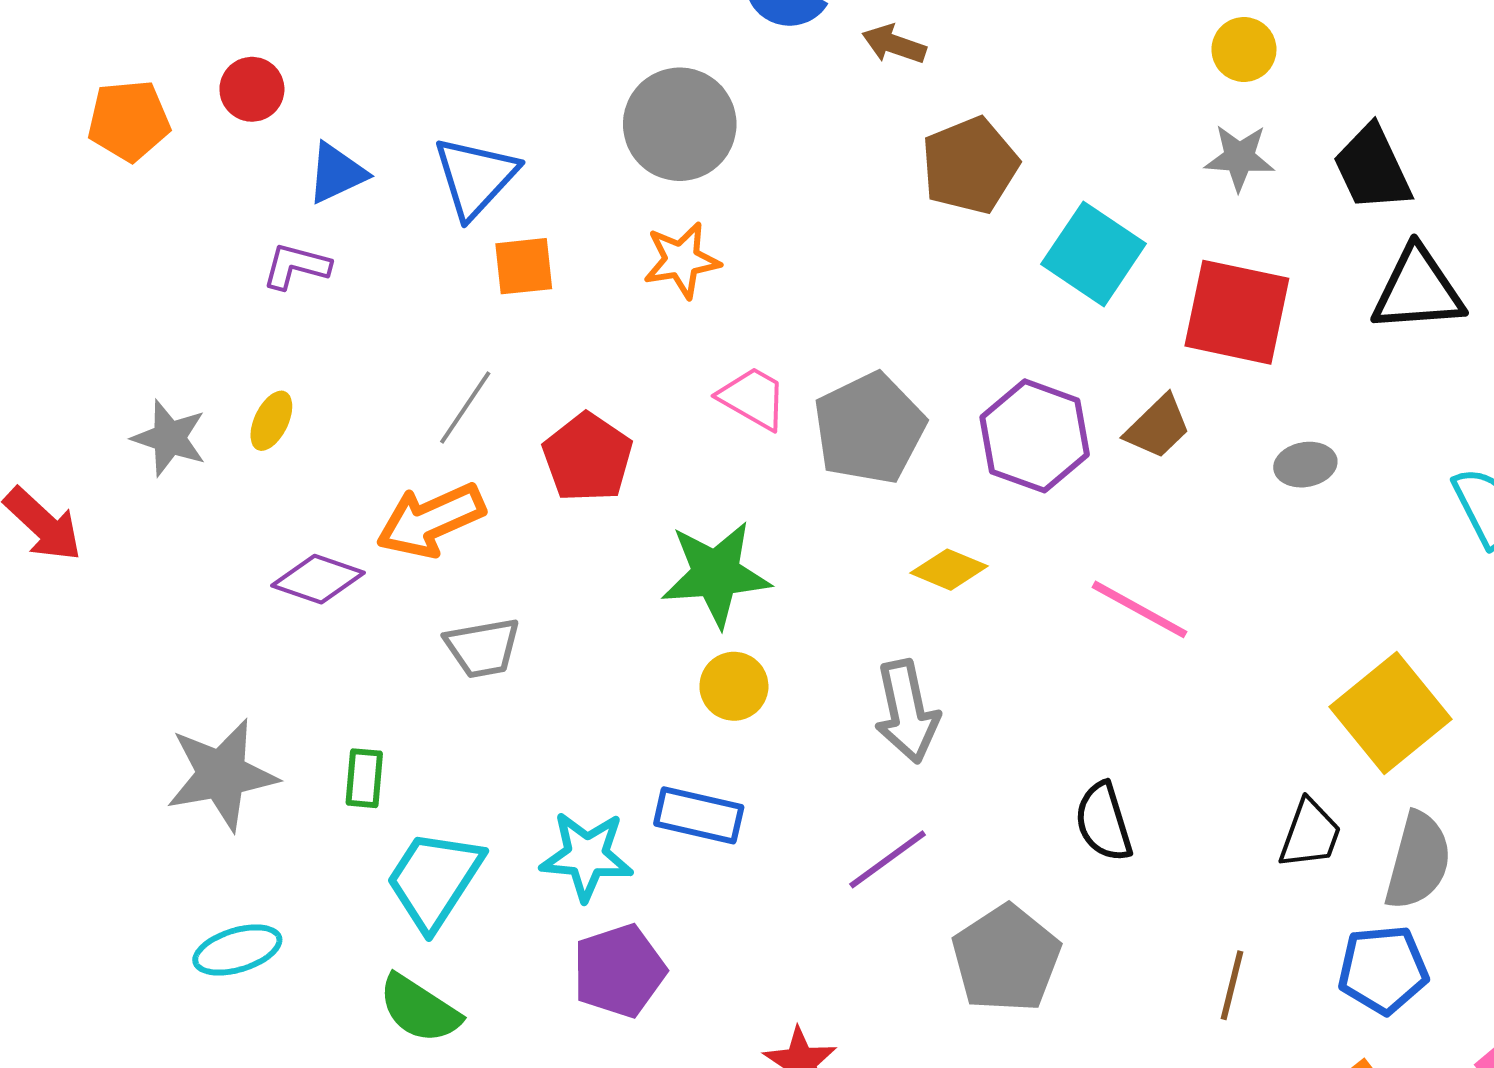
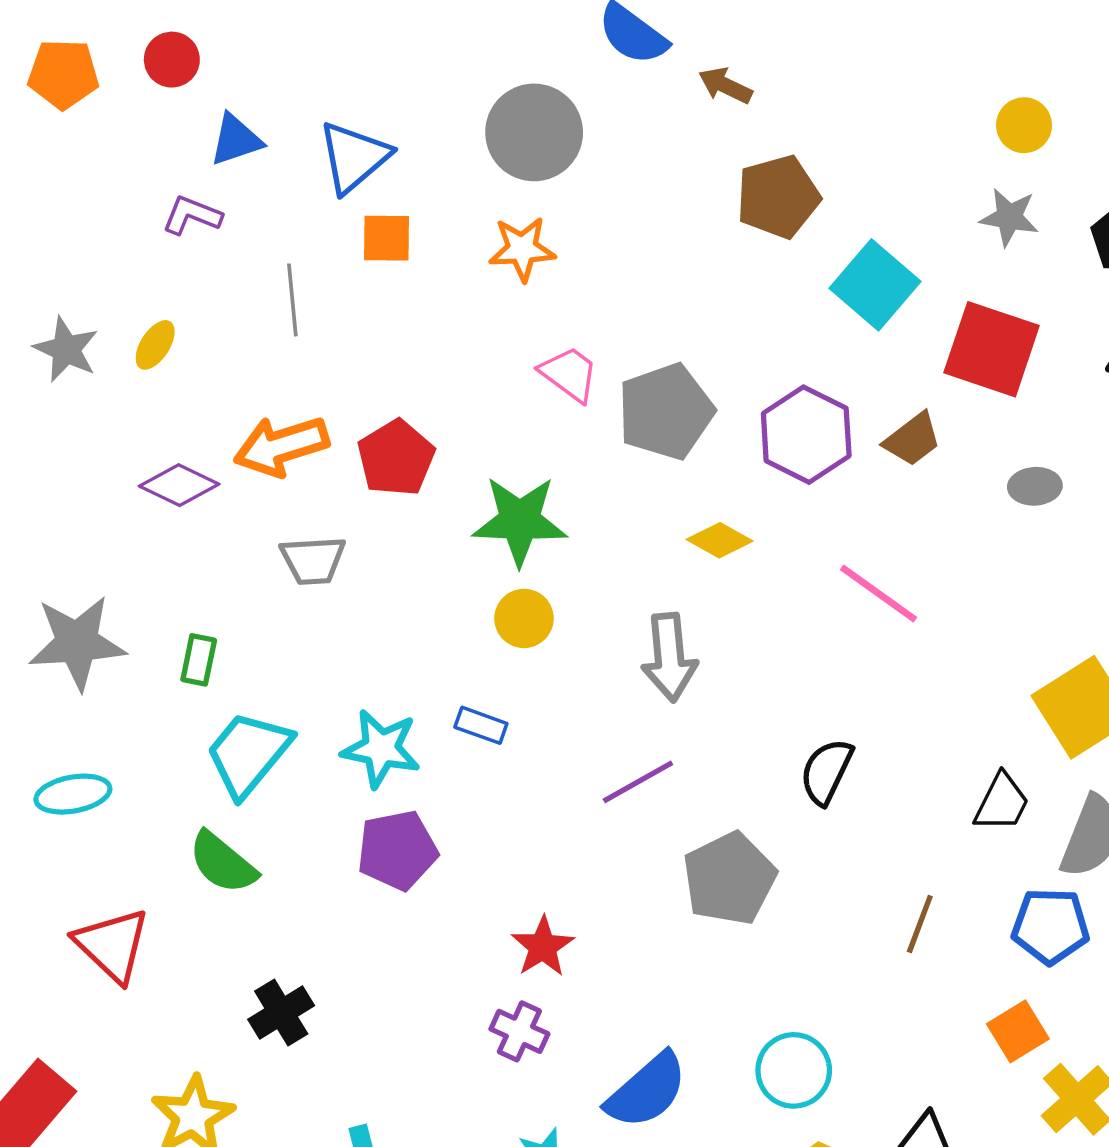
gray line: (465, 407) -> (292, 300), moved, turned -46
red pentagon: (588, 458) -> (396, 458), moved
blue rectangle: (699, 815) -> (481, 725), size x0.7
black semicircle: (1104, 822) -> (826, 772), turned 36

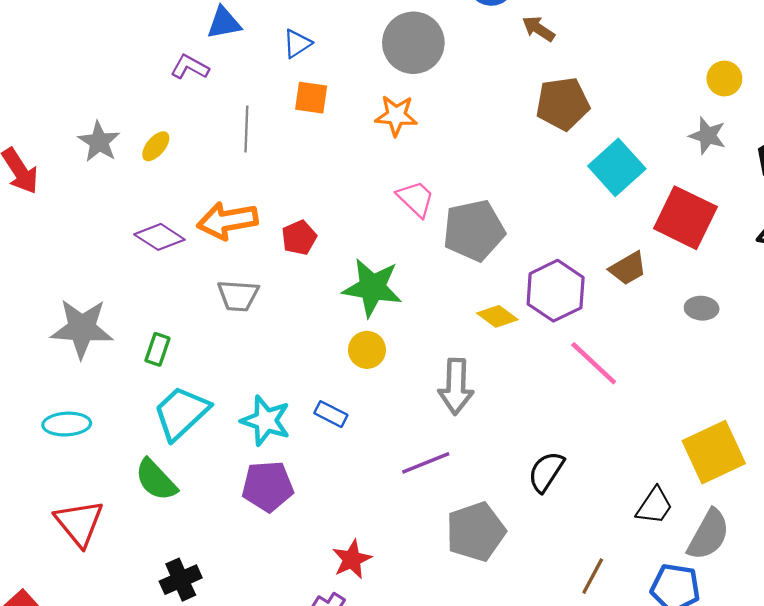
blue triangle: (354, 157) -> (297, 44), size x0.6
purple hexagon: (806, 435) -> (556, 291), moved
red pentagon: (396, 458) -> (299, 238), size x0.7

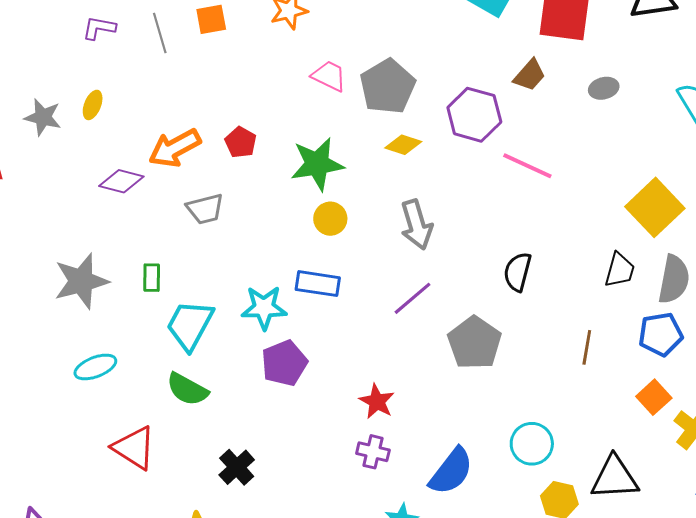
gray line: (246, 129) -> (160, 33), moved
yellow diamond: (497, 316) -> (403, 145), moved
blue rectangle: (331, 414) -> (318, 284), size x1.5

